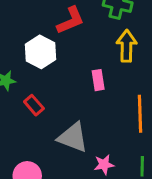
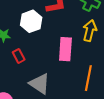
pink rectangle: (98, 80) -> (65, 49), size x1.6

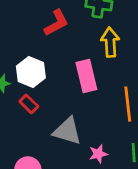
white hexagon: (31, 21) -> (31, 72), moved

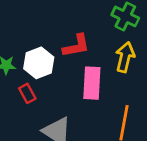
red L-shape: (56, 23) -> (76, 46), moved

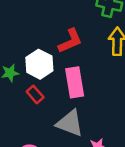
pink rectangle: (92, 83) -> (75, 82), moved

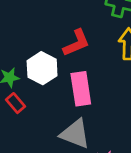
red rectangle: (35, 94) -> (16, 103), moved

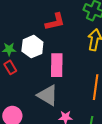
red L-shape: (76, 43) -> (55, 22), moved

